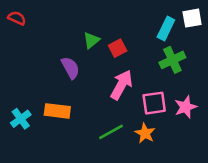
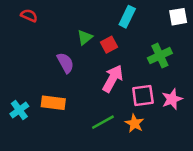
red semicircle: (17, 18) -> (29, 16), moved
cyan rectangle: (166, 29) -> (127, 17), moved

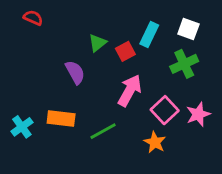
cyan rectangle: (127, 17) -> (149, 35), moved
white square: (178, 17) -> (188, 29), moved, turned 30
pink square: (143, 95) -> (165, 110), turned -35
green line: (103, 122) -> (103, 131), moved

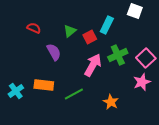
red semicircle: (33, 18) -> (34, 28), moved
white square: (188, 29) -> (135, 11), moved
green cross: (184, 64) -> (118, 55), moved
pink square: (165, 110) -> (146, 58), moved

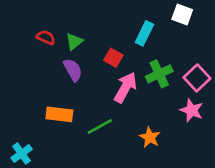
green triangle: (70, 31) -> (74, 41), moved
red square: (90, 37) -> (113, 58), moved, turned -32
pink star: (142, 82) -> (192, 110), turned -30
cyan cross: (16, 91) -> (22, 153), moved

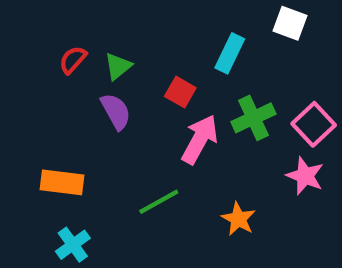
red semicircle: (46, 37) -> (73, 60), turned -72
orange rectangle: (59, 114) -> (62, 182), moved
cyan cross: (22, 153) -> (73, 245), moved

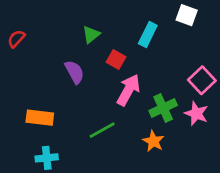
red semicircle: (73, 60) -> (16, 39), moved
green triangle: (118, 66) -> (91, 35), moved
green cross: (253, 118) -> (163, 108), moved
cyan cross: (73, 245) -> (47, 158), turned 30

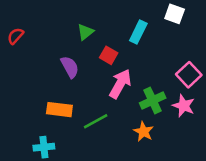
orange rectangle: (40, 118) -> (59, 110), moved

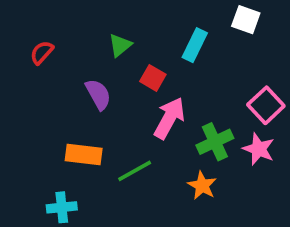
red semicircle: (15, 36) -> (42, 52), moved

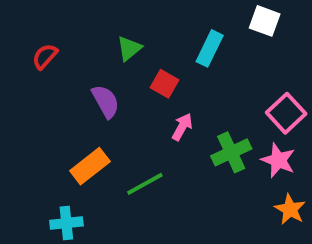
pink arrow: (169, 118) -> (182, 127), size x0.6
orange rectangle: (84, 155) -> (90, 166), turned -45
orange star: (202, 185) -> (290, 209), moved

